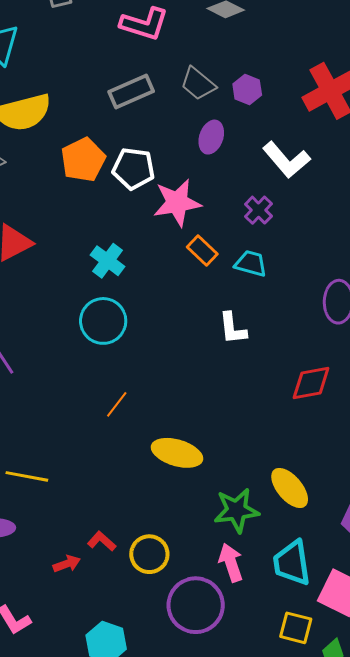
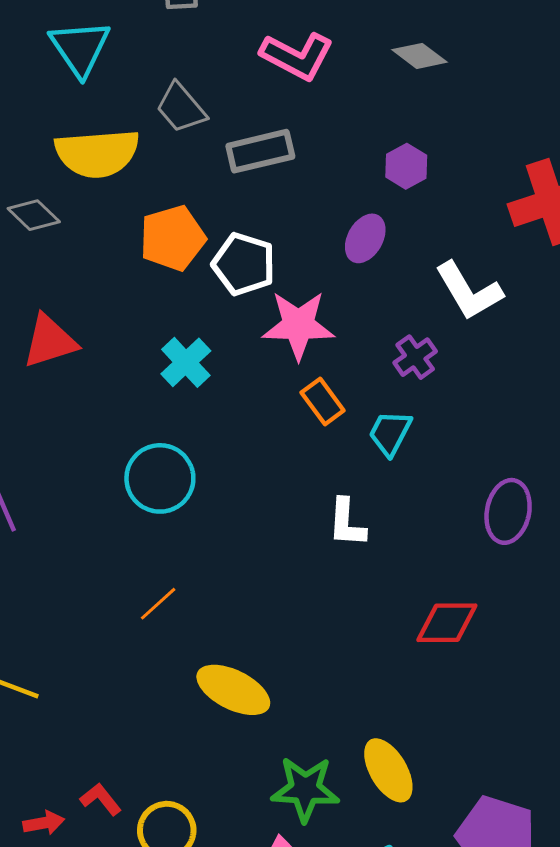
gray trapezoid: (198, 84) -> (181, 108), moved
purple hexagon: (247, 89) -> (406, 166), moved
cyan cross: (108, 261) -> (186, 362), moved
cyan trapezoid: (251, 263) -> (390, 433), turned -88

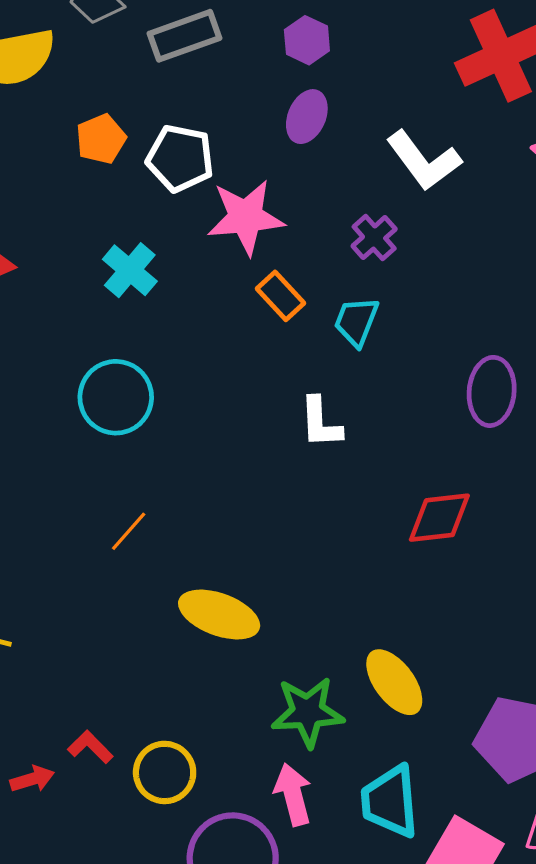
purple hexagon: (406, 166) -> (307, 40), moved
orange pentagon: (173, 238) -> (101, 139), size x0.7

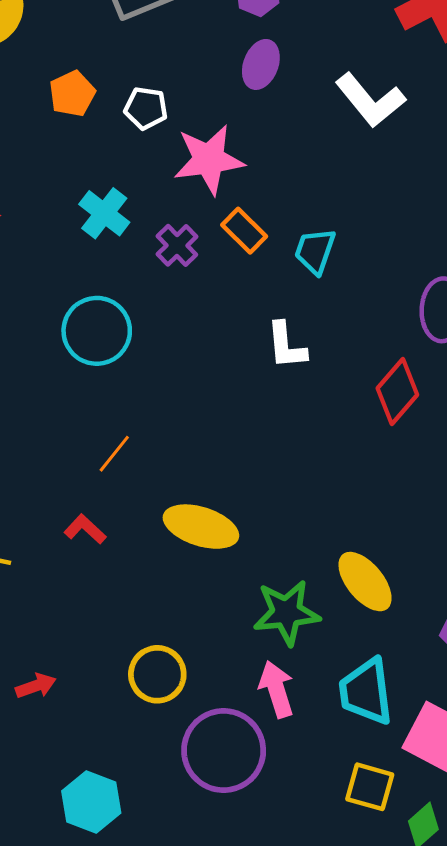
white pentagon: (180, 158) -> (146, 108), size x0.7
purple cross: (374, 238) -> (177, 245), moved
red diamond: (439, 518) -> (397, 392), moved, turned -40
red L-shape: (90, 747) -> (85, 529), moved

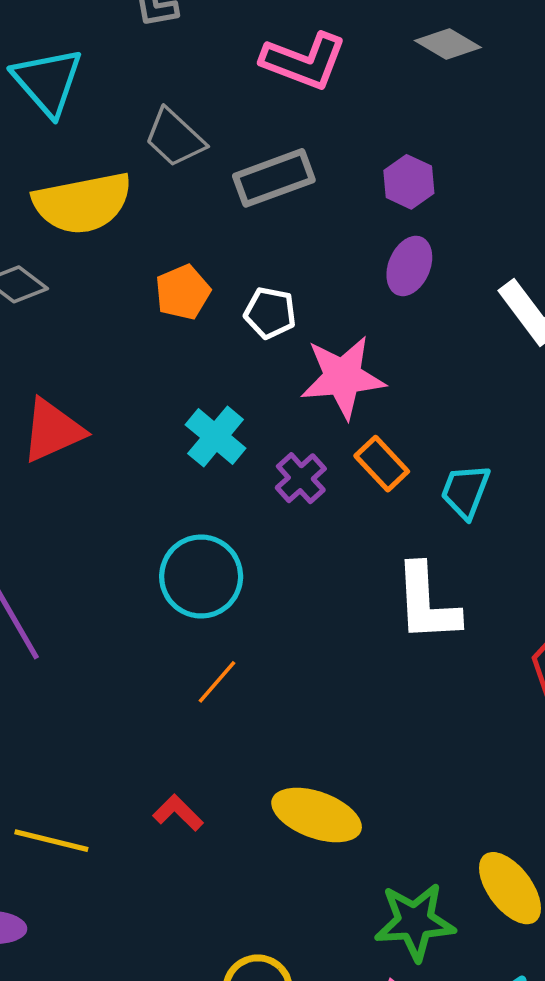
white L-shape: (286, 346) -> (427, 603), size x1.4
orange line: (114, 454) -> (217, 682), moved

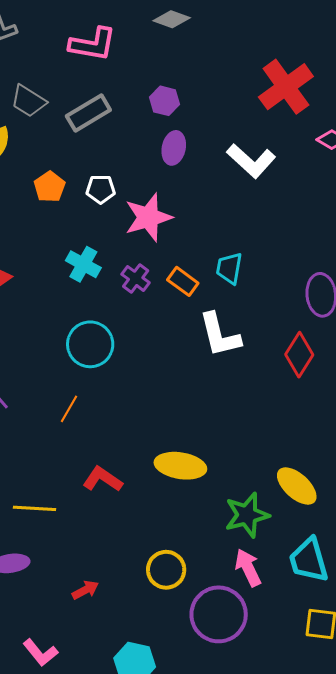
orange rectangle: (382, 464) -> (183, 281), moved
orange line: (217, 682) -> (69, 409), moved
red L-shape: (178, 813) -> (103, 479), size x1.4

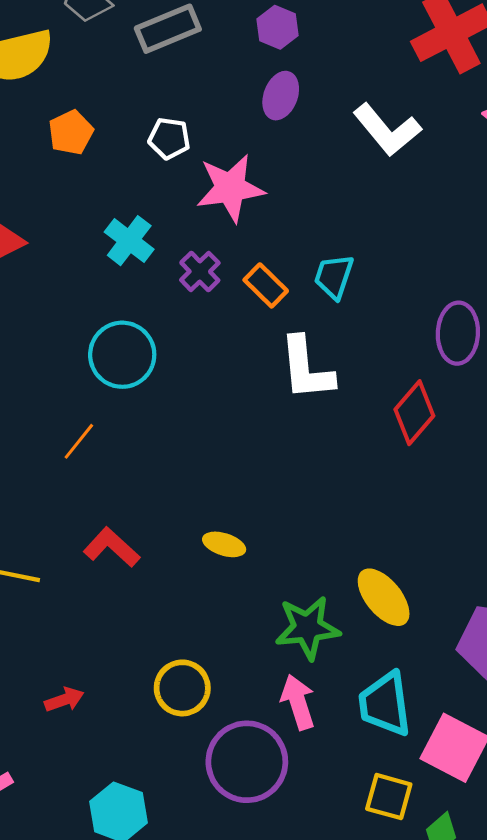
orange pentagon: (50, 187) -> (71, 132), moved
yellow ellipse: (180, 466) -> (224, 544), size x0.6

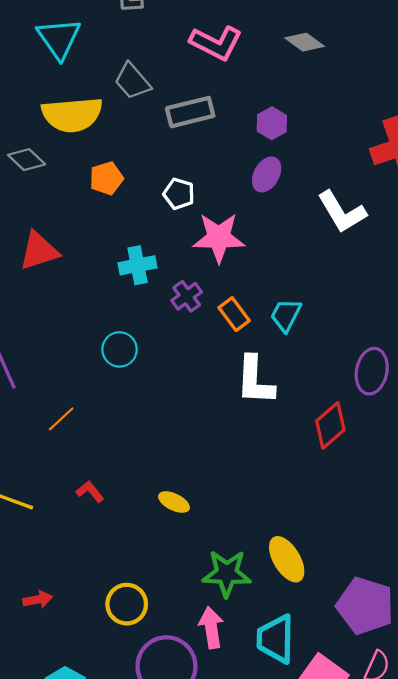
cyan cross: (129, 241) -> (138, 265), turned 33
cyan circle: (122, 355) -> (120, 349), size x0.7
orange line: (79, 441) -> (61, 419), moved
red L-shape: (112, 547) -> (90, 492), size x0.7

